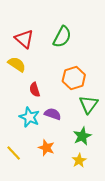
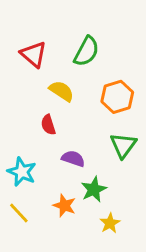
yellow semicircle: (17, 64) -> (61, 91), moved
orange hexagon: (74, 78) -> (117, 97), moved
cyan star: (29, 117) -> (22, 172), moved
green star: (82, 136) -> (94, 189), moved

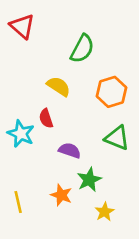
red triangle: (34, 54) -> (22, 26), moved
green triangle: (123, 145) -> (117, 138), turned -44
cyan star: (22, 172) -> (21, 134), moved
yellow line: (19, 213) -> (18, 202), turned 30

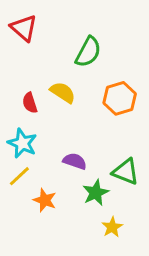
red semicircle: (46, 118) -> (30, 103), moved
green triangle: (117, 138) -> (126, 172), moved
orange star: (61, 195) -> (45, 200), moved
yellow line: (18, 202) -> (19, 176), moved, turned 60

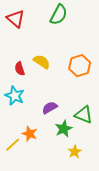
green semicircle: (88, 52) -> (59, 15), moved
purple semicircle: (75, 161) -> (50, 108), turned -49
yellow line: (19, 176) -> (13, 145), moved

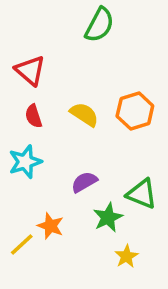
red triangle: (16, 19) -> (30, 70), moved
yellow semicircle: (42, 62) -> (84, 114), moved
cyan star: (15, 96) -> (25, 162), turned 30

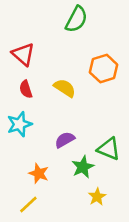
orange hexagon: (135, 111) -> (104, 69), moved
yellow line: (22, 244) -> (28, 204), moved

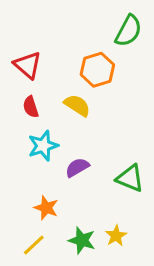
green semicircle: (76, 19) -> (128, 31), moved
orange hexagon: (104, 69) -> (97, 70), moved
cyan star: (19, 124) -> (43, 146), moved
green star: (83, 167) -> (82, 240), moved, turned -30

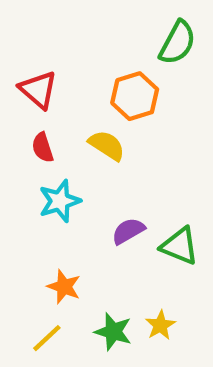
purple semicircle: (77, 167) -> (128, 231), moved

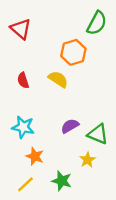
red triangle: (38, 90) -> (21, 29), moved
cyan star: (60, 201) -> (23, 127), moved, turned 30
yellow star: (160, 325) -> (87, 160), moved

